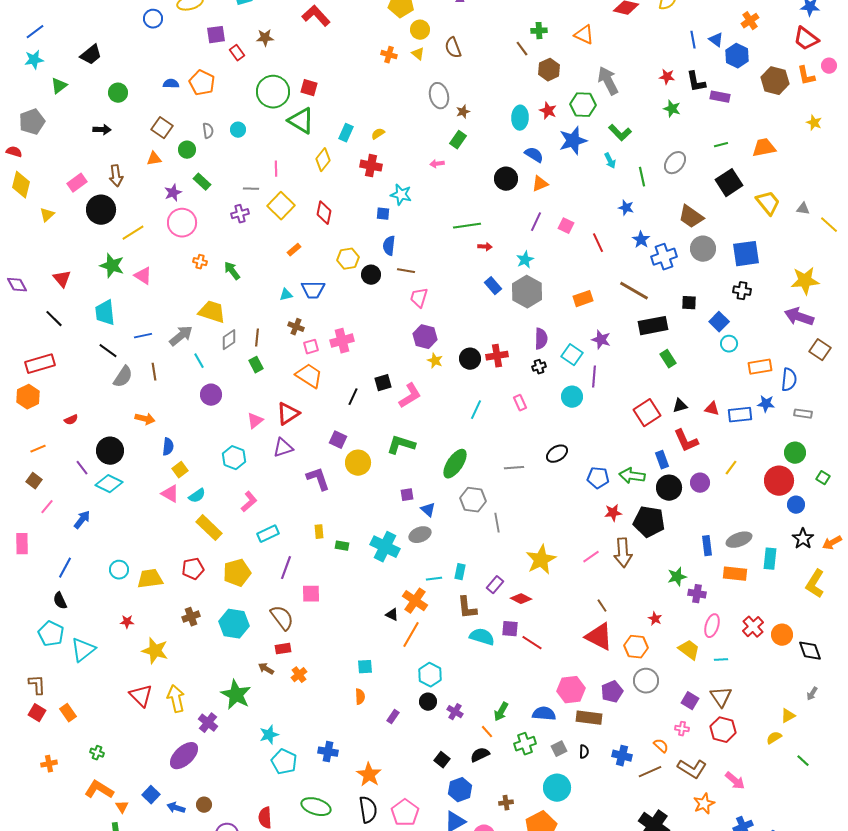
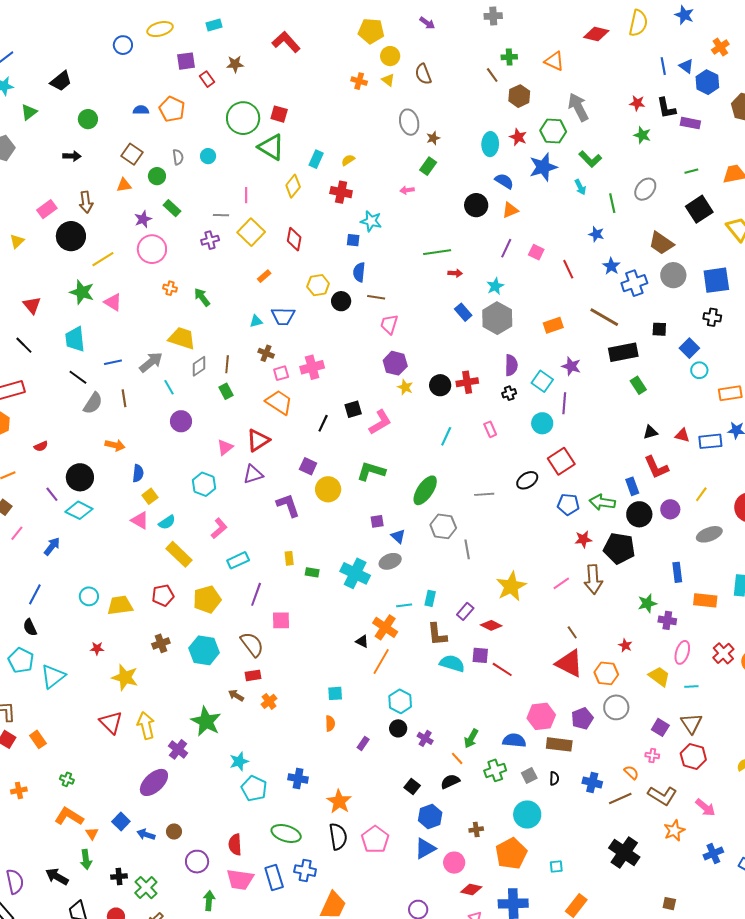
red square: (647, 413) -> (561, 461), moved
gray ellipse: (739, 540) -> (709, 534), moved

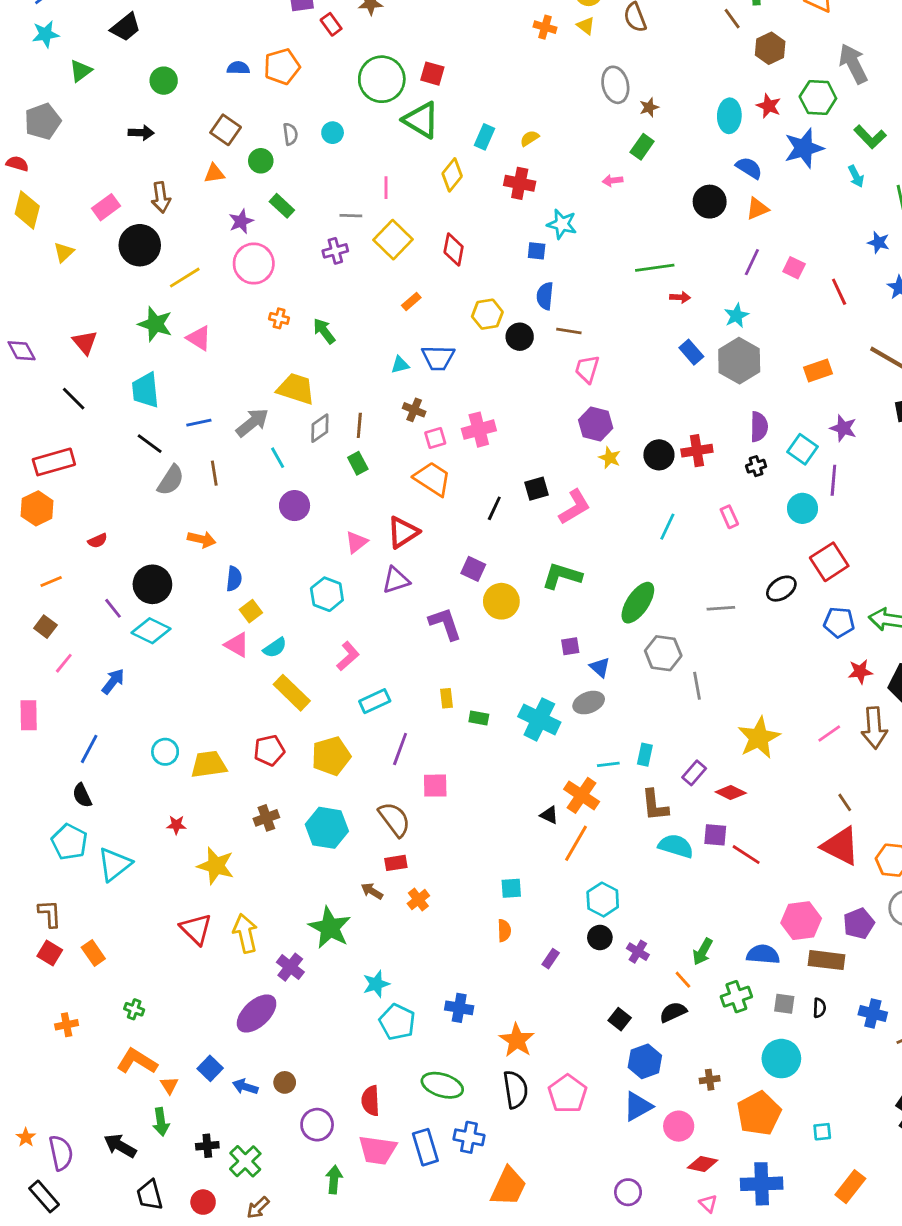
orange pentagon: (172, 109) -> (282, 67), turned 30
gray square: (529, 775) -> (784, 1004), turned 35

